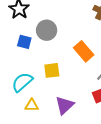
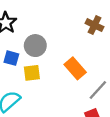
yellow square: (52, 70) -> (32, 73), moved

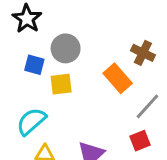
brown cross: (95, 25) -> (143, 53), moved

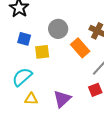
gray circle: (66, 48) -> (58, 29), moved

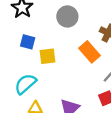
gray circle: (58, 29) -> (67, 16), moved

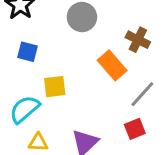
yellow square: (48, 56) -> (55, 87), moved

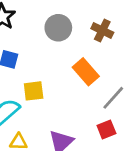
brown cross: (138, 40) -> (102, 30), moved

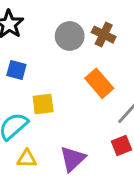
brown cross: (102, 30) -> (104, 35), moved

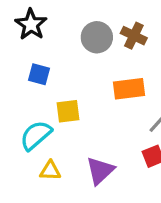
orange rectangle: (99, 83) -> (129, 89), turned -56

